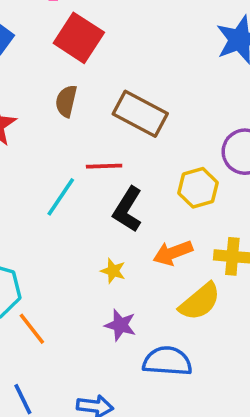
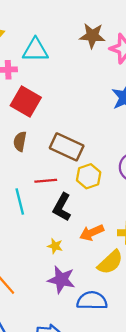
yellow hexagon: (198, 188) -> (89, 176), moved
cyan line: (61, 197) -> (20, 201), turned -45
purple star: (120, 325) -> (61, 280), size x1.4

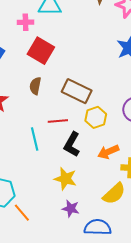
orange arrow: (92, 233) -> (108, 152), moved
yellow star: (55, 246) -> (65, 179), size x1.6
purple star: (61, 280) -> (71, 208), size x0.7

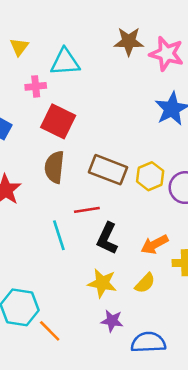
brown semicircle: (35, 86) -> (54, 167), size x1.4
yellow hexagon: (96, 117) -> (150, 176), moved
yellow semicircle: (114, 194) -> (145, 283), moved, size x0.7

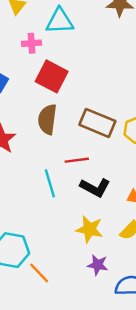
black L-shape: (107, 238) -> (95, 187), turned -88

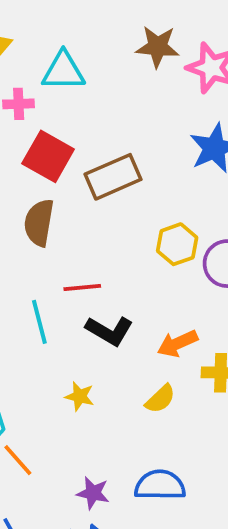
brown rectangle: (97, 123) -> (113, 177), moved, turned -48
yellow star: (89, 229) -> (80, 396), moved, size x0.7
purple star: (98, 265) -> (93, 493), moved

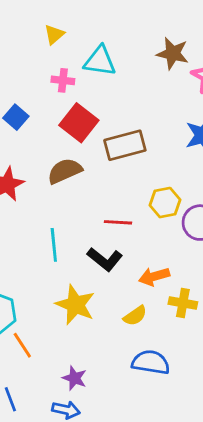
brown semicircle: (39, 223) -> (65, 171), turned 48
red line: (82, 287) -> (118, 222), moved
yellow star: (80, 396) -> (75, 305), size x1.8
blue semicircle: (160, 485) -> (151, 362), moved

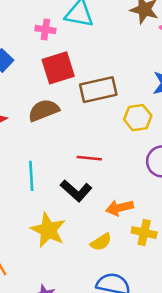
red square: (79, 123) -> (58, 68), turned 32
yellow hexagon: (165, 203) -> (138, 118), moved

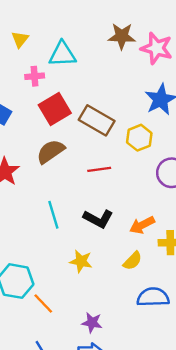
brown rectangle: (98, 90) -> (97, 120), turned 56
red line: (89, 158) -> (99, 169), moved
yellow star: (48, 230) -> (81, 261), size x0.7

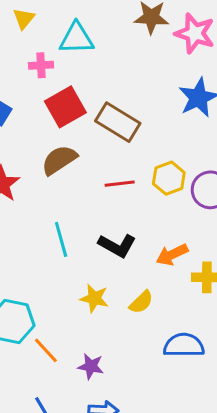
yellow hexagon: (139, 138) -> (169, 178), moved
yellow semicircle: (133, 261) -> (141, 302), moved
purple star: (92, 323) -> (91, 366), moved

